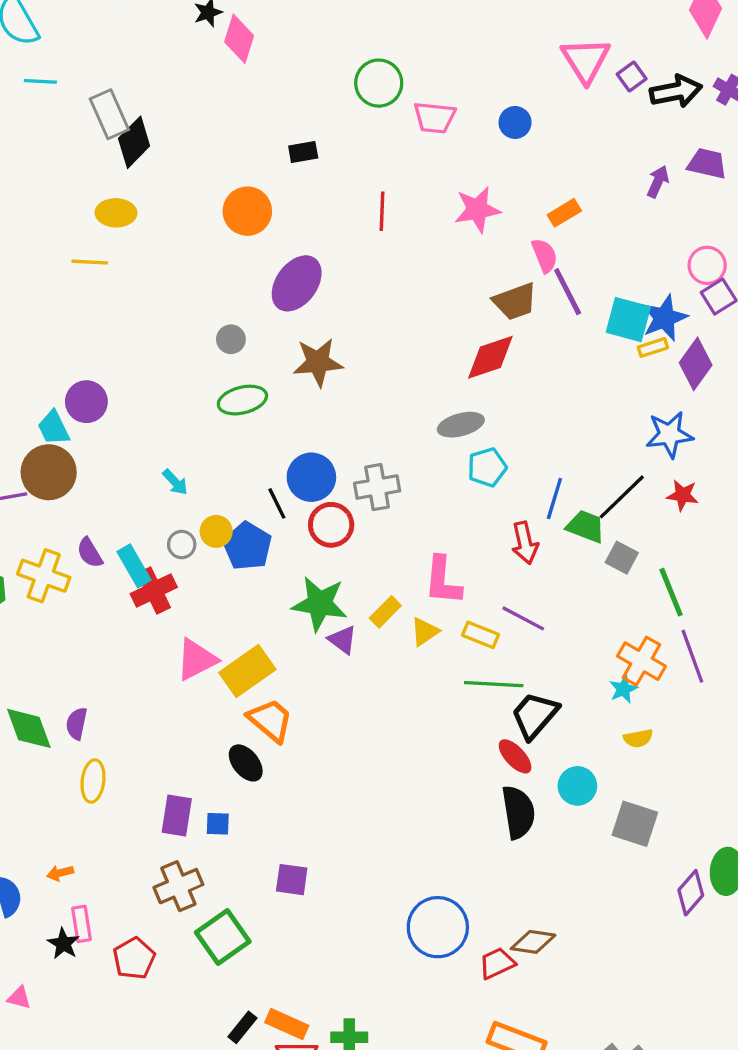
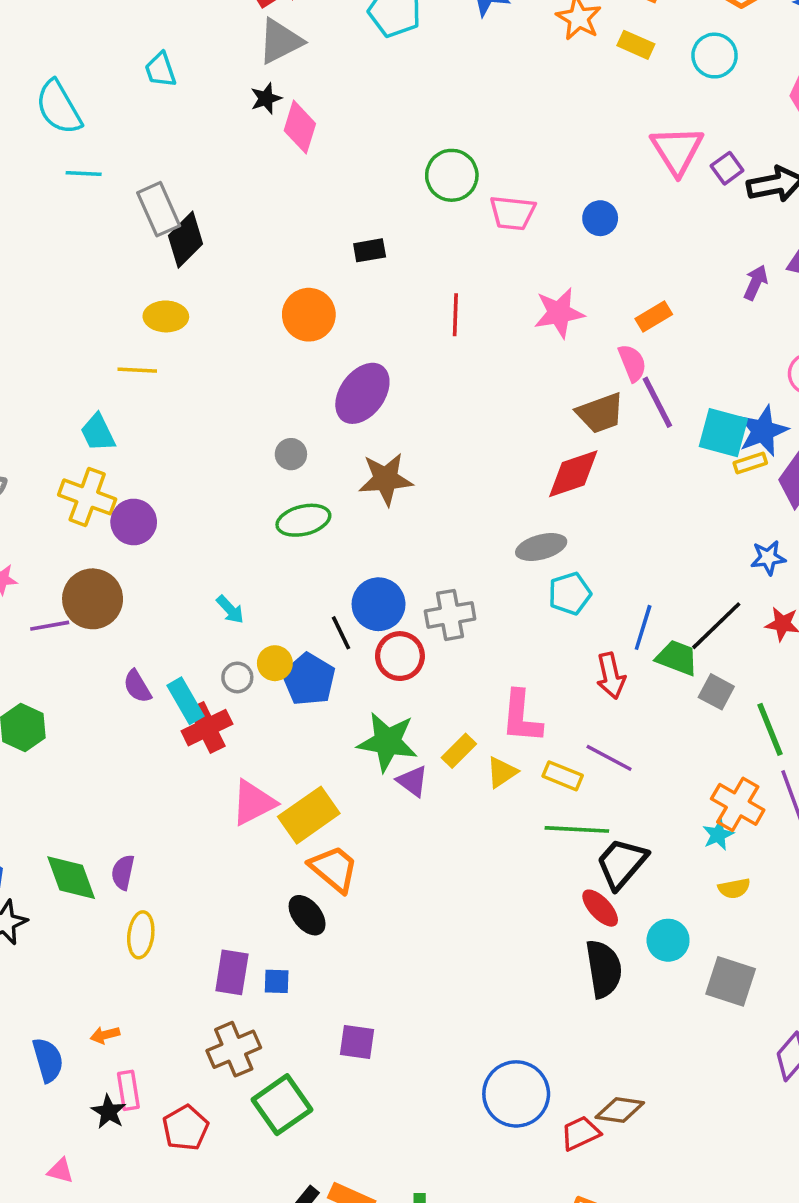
cyan trapezoid: (54, 428) -> (98, 433), moved
blue star: (669, 434) -> (768, 558), size x0.7
yellow cross: (44, 576) -> (87, 497), moved

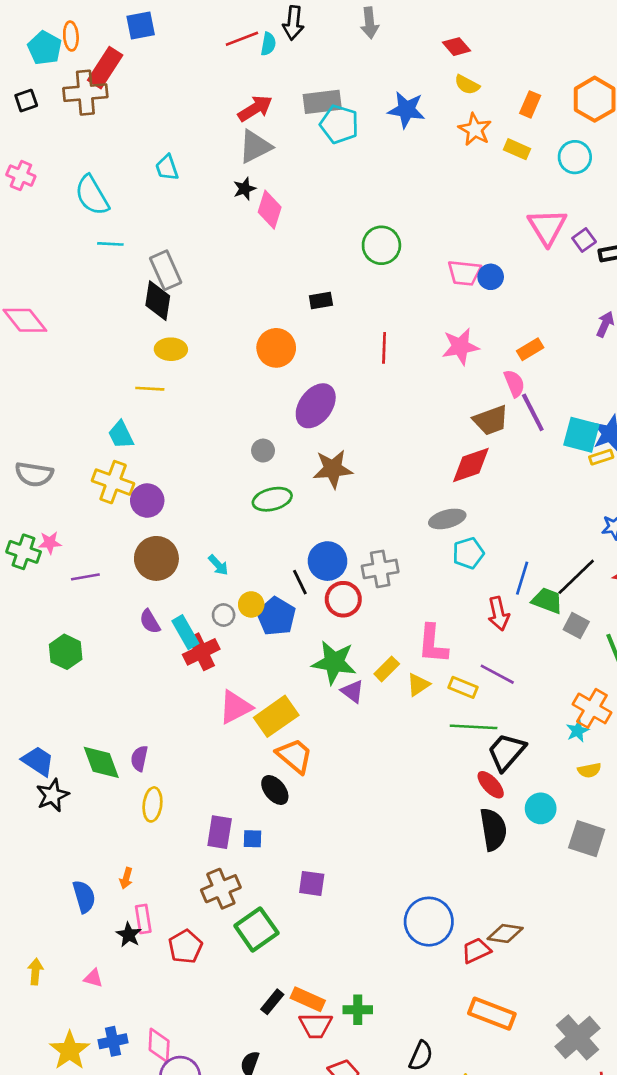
pink trapezoid: (513, 213) -> (464, 273), moved
black diamond: (186, 240) -> (158, 301), moved, turned -36
brown circle: (93, 599) -> (156, 558), moved
orange arrow: (105, 1035) -> (126, 878), turned -60

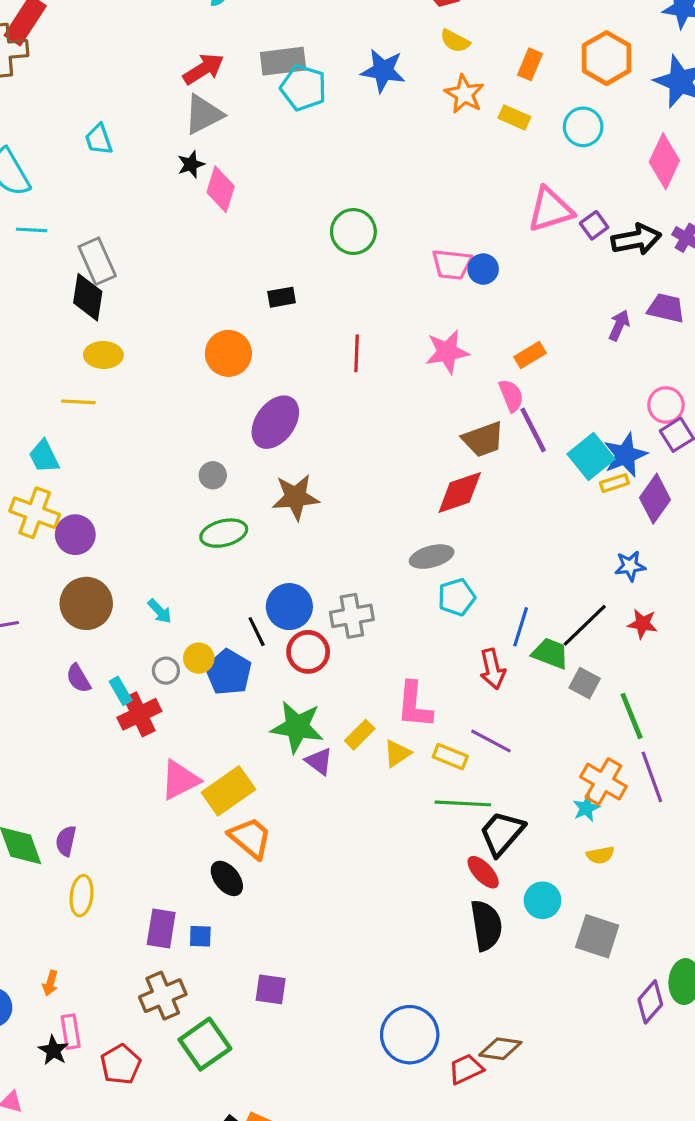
pink triangle: (547, 227) -> (550, 210), turned 45
cyan square: (581, 435) -> (591, 457), turned 36
cyan rectangle: (185, 632) -> (121, 691), size x0.7

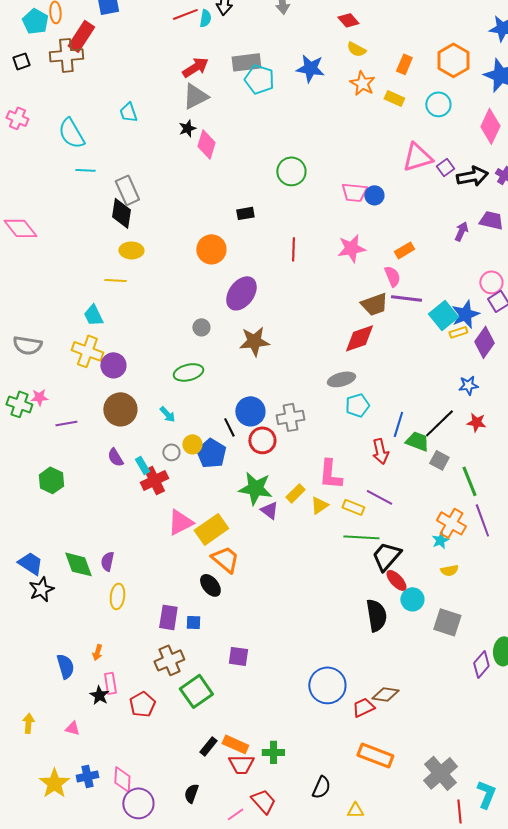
purple line: (533, 430) -> (406, 298), turned -56
green ellipse: (224, 533) -> (188, 372), moved
red ellipse: (483, 872) -> (396, 580), moved

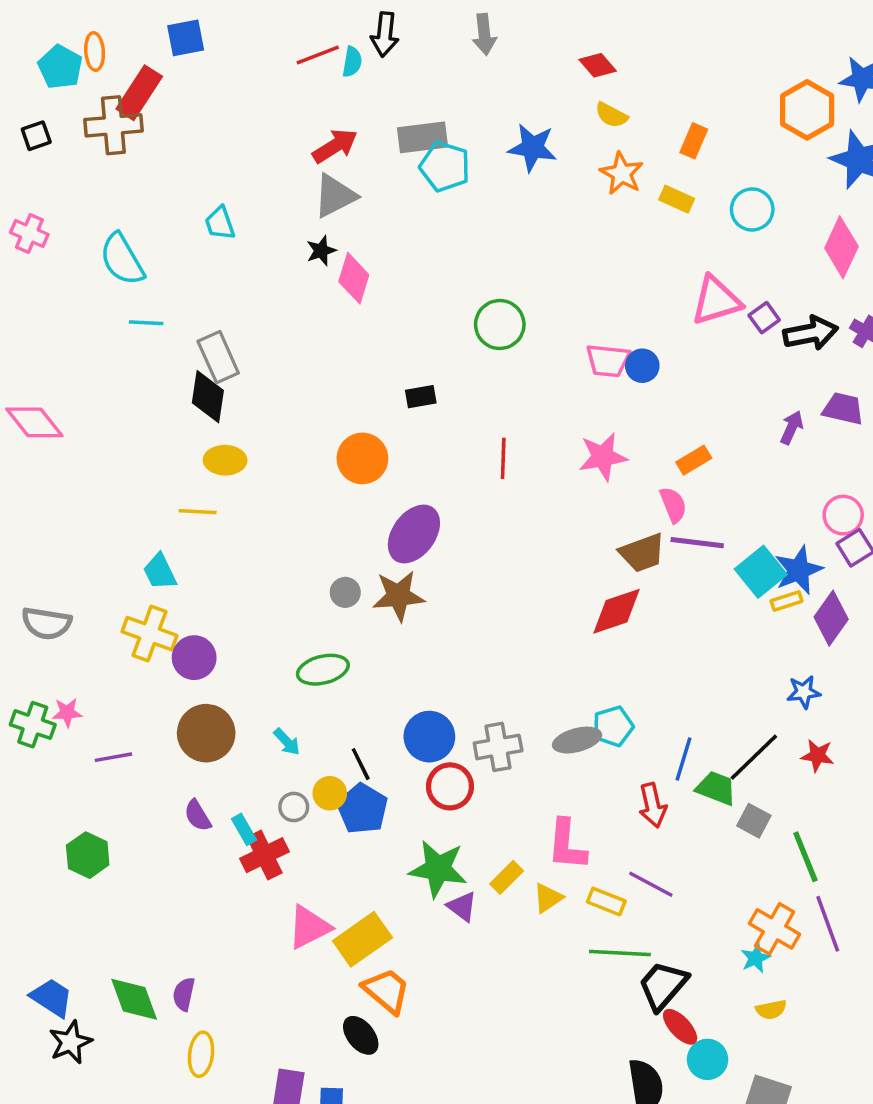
orange hexagon: (453, 60) -> (807, 110), moved
brown star: (254, 341) -> (398, 596), moved
gray ellipse: (341, 379) -> (577, 740), moved
black line: (229, 427) -> (361, 764), moved

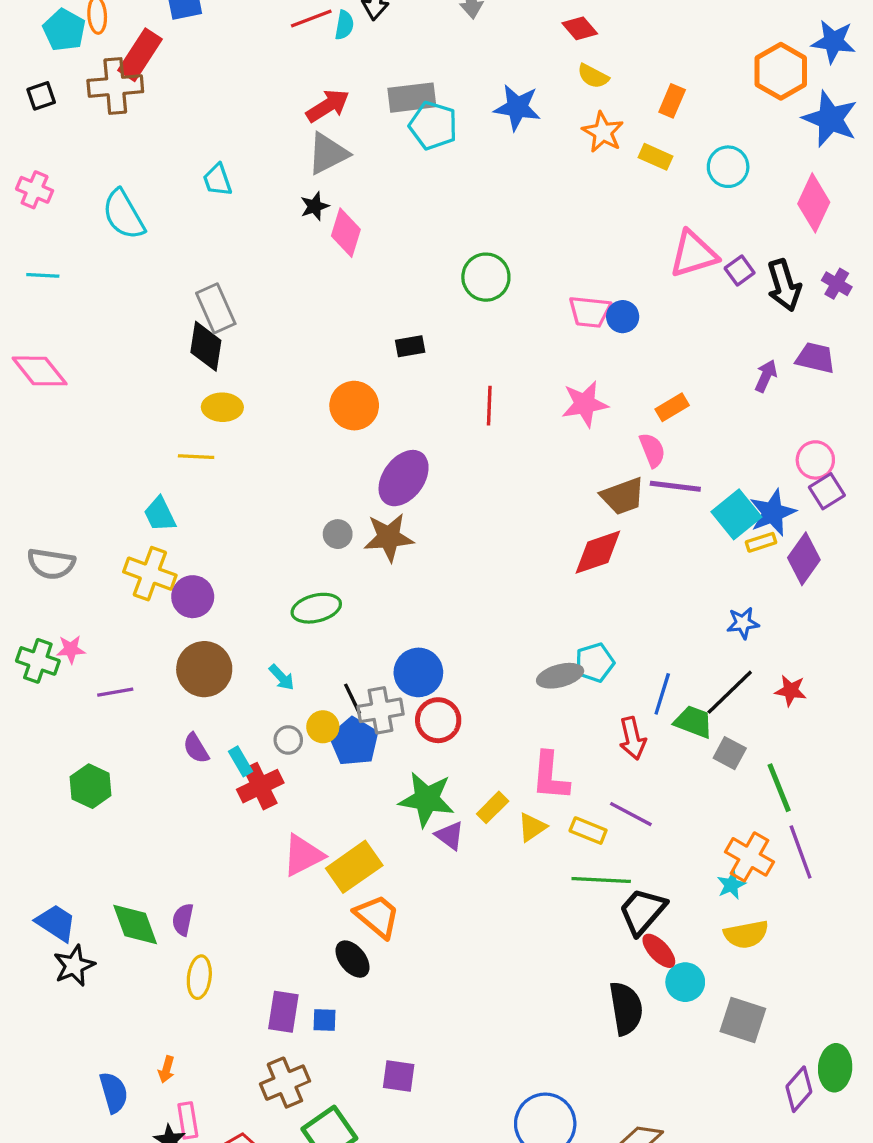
cyan line: (146, 323) -> (43, 275), moved
black arrow: (811, 333) -> (784, 285), turned 84
blue star: (804, 692) -> (743, 623), moved
gray cross: (498, 747) -> (380, 710), moved
yellow semicircle: (771, 1010) -> (746, 934), size x1.5

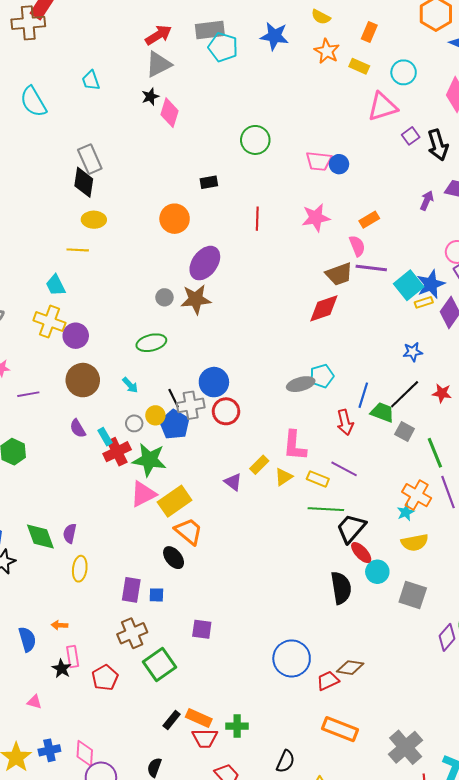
pink triangle: (693, 254) -> (382, 107), moved
green star: (427, 799) -> (149, 460), moved
orange arrow: (166, 1069) -> (60, 625), turned 77

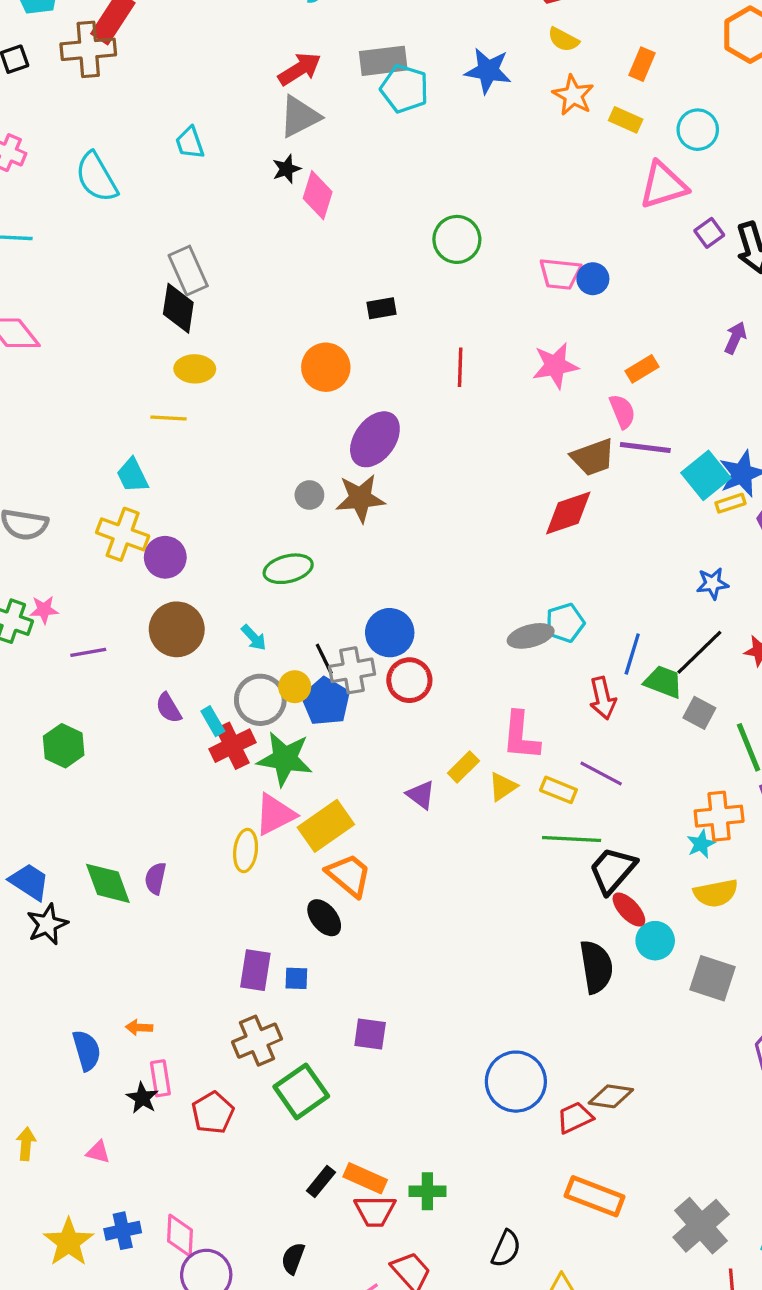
gray circle: (134, 423) -> (260, 700), size x1.8
orange cross: (417, 495) -> (719, 816), turned -36
yellow ellipse: (80, 569) -> (246, 851), moved

